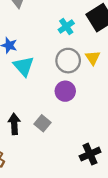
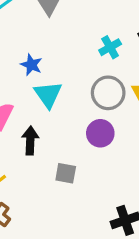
gray square: (42, 123) -> (66, 173), turned -35
black arrow: (14, 124) -> (30, 141), moved

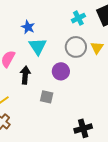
purple circle: (100, 133) -> (61, 71), moved

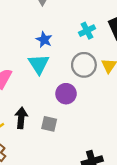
blue star: (28, 27) -> (44, 40), moved
black arrow: (25, 75) -> (21, 118), moved

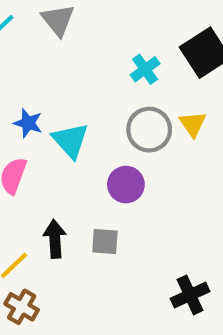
blue star: (44, 40) -> (28, 123), moved

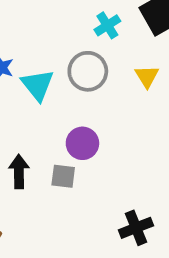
gray circle: (149, 130) -> (88, 71), moved
purple circle: (126, 185) -> (82, 143), moved

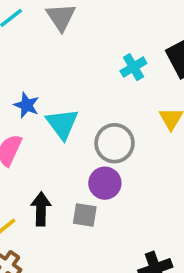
gray circle: (88, 71) -> (114, 143), moved

